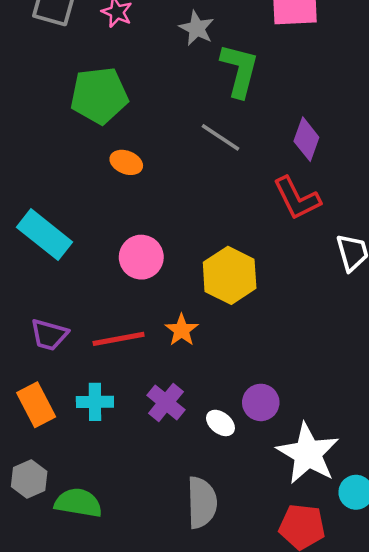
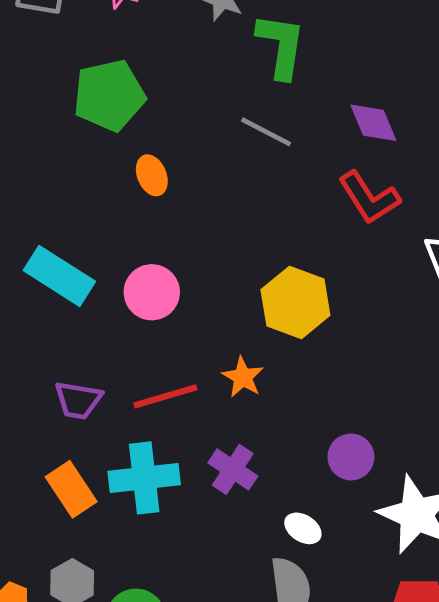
purple diamond: (306, 139) -> (373, 123), turned -36
orange ellipse: (126, 162) -> (152, 175), turned 52
pink circle: (141, 257) -> (152, 292), moved
cyan cross: (95, 402) -> (144, 478), size x1.5
white ellipse: (220, 423) -> (303, 528), moved

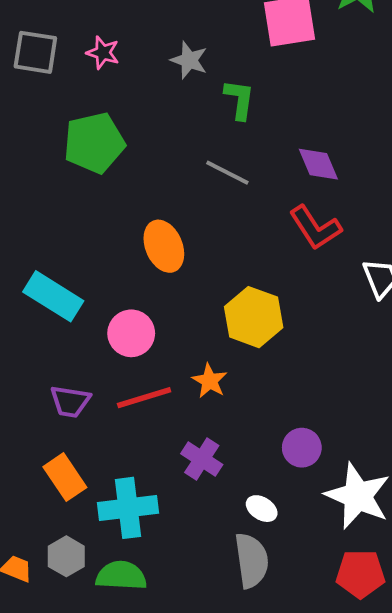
green L-shape: (281, 46) -> (239, 99), size x0.7
orange ellipse: (152, 175) -> (164, 246), moved, size x1.5
pink circle: (152, 292) -> (131, 333), moved
cyan cross: (144, 478) -> (128, 508), moved

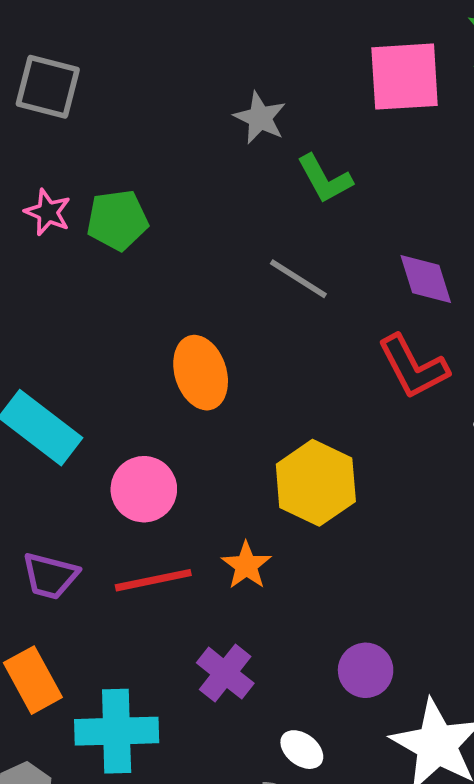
pink star: (103, 53) -> (48, 212), moved
green L-shape: (239, 99) -> (325, 179), turned 138
green pentagon: (94, 143) -> (117, 220), size x0.7

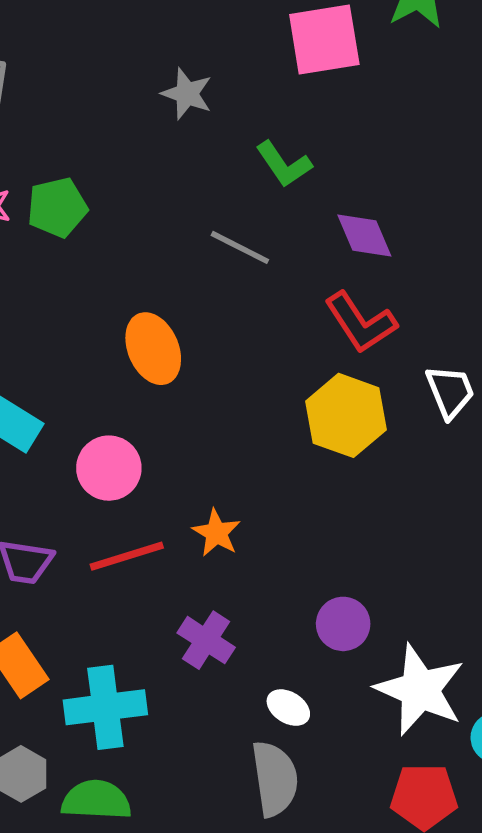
green L-shape: (325, 179) -> (284, 164), moved
yellow hexagon: (316, 483) -> (346, 415), moved

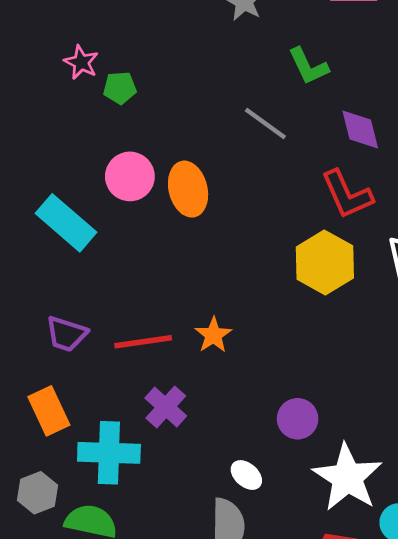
green pentagon: (57, 207) -> (120, 88), moved, size x0.7
pink circle: (109, 468) -> (130, 176), moved
purple cross: (206, 640) -> (166, 407), moved

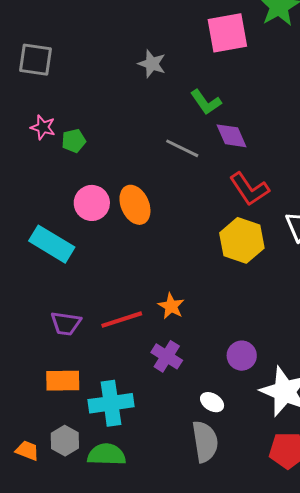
purple diamond: (360, 129) -> (232, 136), moved
purple cross: (166, 407) -> (167, 356), moved
orange rectangle: (49, 411) -> (63, 381), turned -56

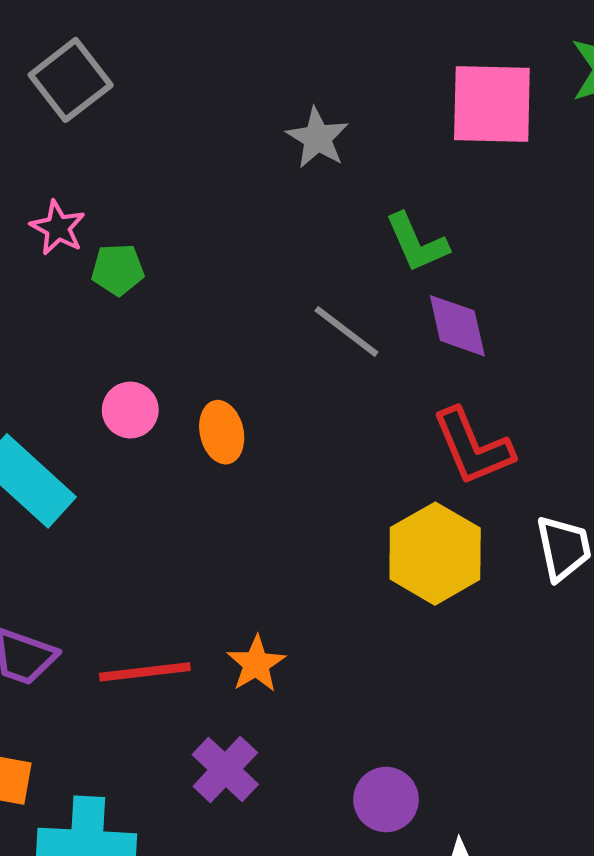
gray square: (35, 60) -> (71, 80), turned 33
pink circle: (92, 203) -> (130, 410), size x0.7
orange ellipse: (135, 205) -> (222, 432), size x0.7

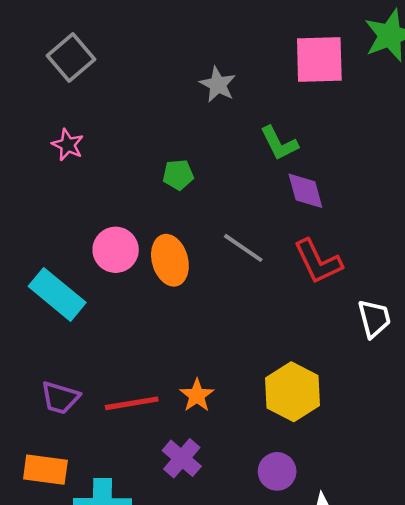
green pentagon: (118, 270) -> (178, 175), moved
gray line: (346, 331) -> (243, 248), moved
pink circle: (130, 410) -> (116, 250), size x1.4
orange ellipse: (222, 432) -> (170, 260), size x1.4
yellow hexagon: (435, 554) -> (292, 392), moved

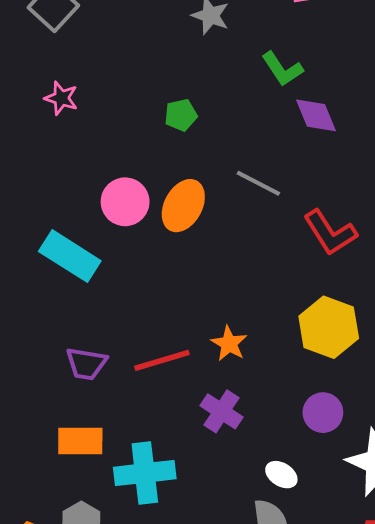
orange ellipse: (170, 260) -> (183, 206), turned 51
red L-shape: (318, 262) -> (330, 233), moved

